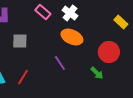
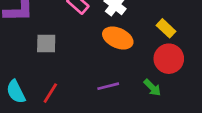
yellow rectangle: (121, 22) -> (166, 28), moved
purple line: (60, 63) -> (108, 86), moved, turned -70

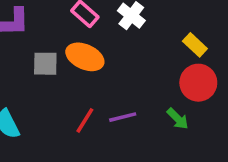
orange ellipse: (118, 38) -> (85, 57), moved
red line: (50, 93) -> (85, 120), moved

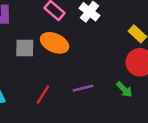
red line: (85, 120) -> (43, 95), moved

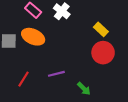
green arrow: (124, 89) -> (84, 89), moved

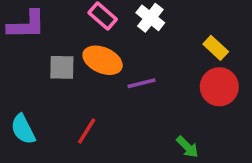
purple line: (56, 74) -> (141, 83), moved

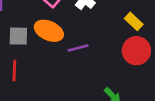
red line: (87, 131) -> (14, 71), moved, turned -30

